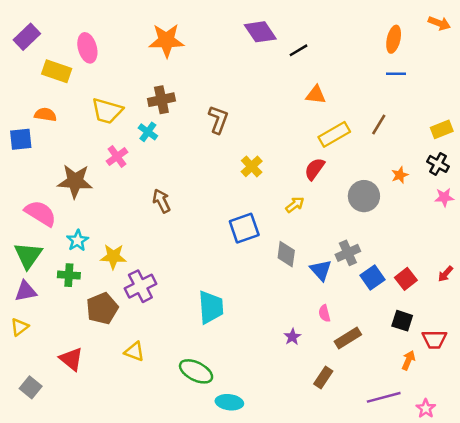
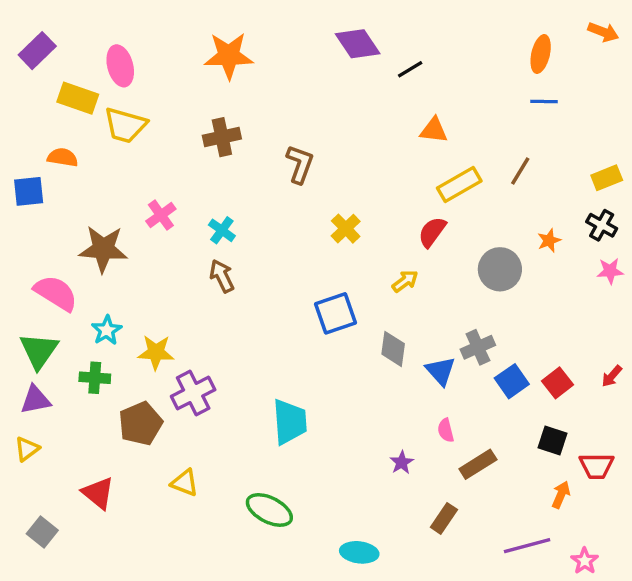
yellow trapezoid: (107, 111) -> (125, 125), moved
cyan cross: (148, 132) -> (222, 230), moved
cyan ellipse: (229, 402) -> (359, 552), moved

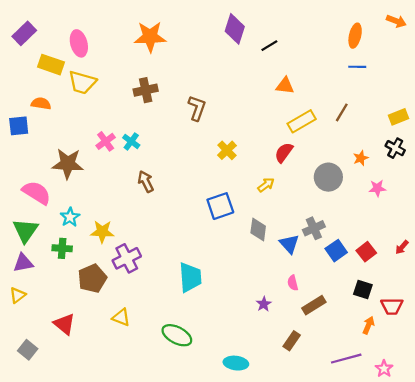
purple diamond: (358, 44) -> (235, 29), turned 52
cyan cross: (222, 230) -> (131, 141), moved
pink star: (610, 271) -> (377, 188), moved

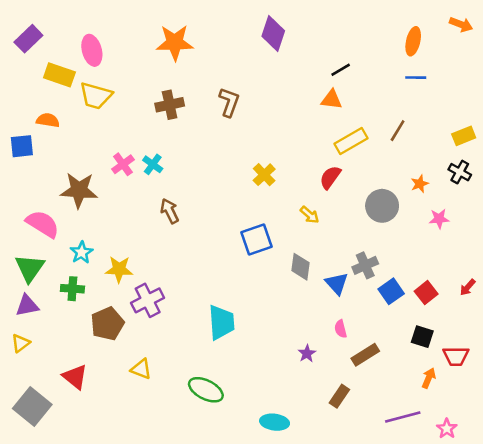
black line: (269, 46) -> (341, 70), moved
brown L-shape: (197, 108) -> (229, 102), moved
yellow arrow: (266, 185) -> (310, 215), turned 78
gray square: (28, 350) -> (32, 407), size x1.6

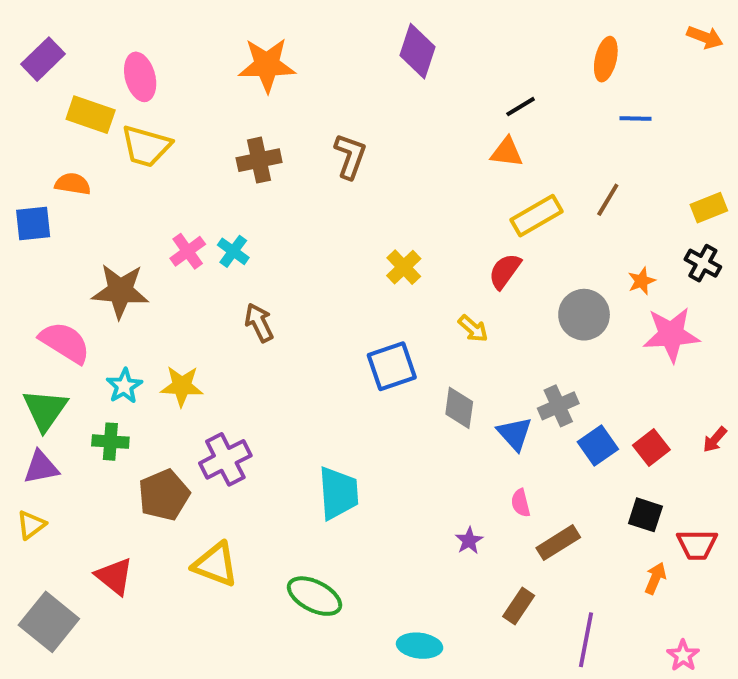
orange ellipse: (413, 41) -> (606, 59), moved
pink star: (439, 219) -> (671, 335), size x1.8
yellow star: (119, 269) -> (182, 386), moved
yellow triangle: (141, 369) -> (215, 564), size x1.4
purple line: (403, 417) -> (586, 640), moved, turned -64

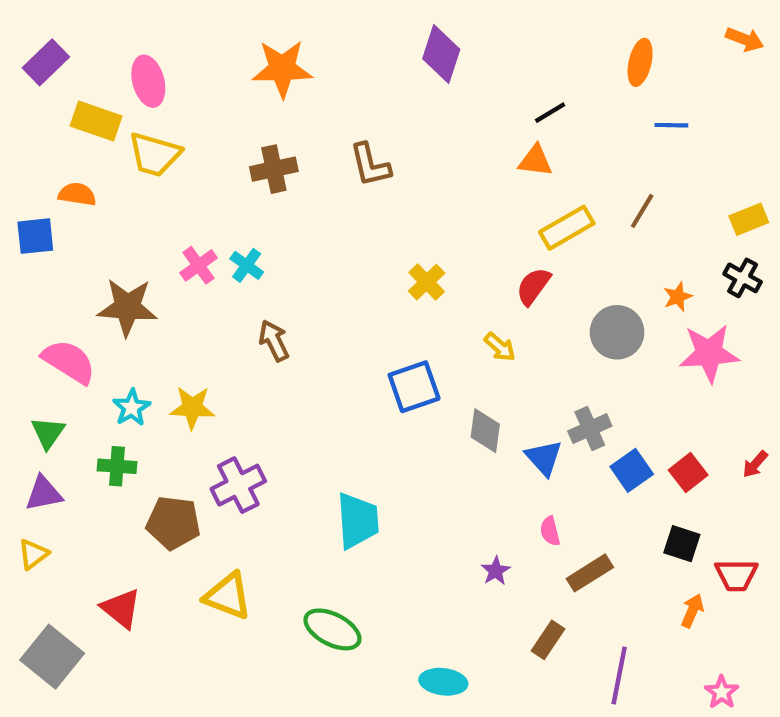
brown L-shape: (350, 156) -> (370, 165), turned 147
green triangle: (45, 410) -> (48, 433), size x0.7
brown pentagon: (164, 495) -> (173, 523), turned 30

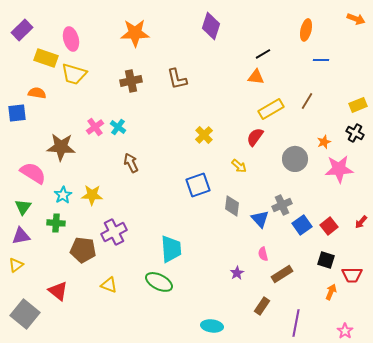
yellow triangle: (228, 596) -> (109, 285), size x0.7
green ellipse: (332, 629) -> (159, 282), moved

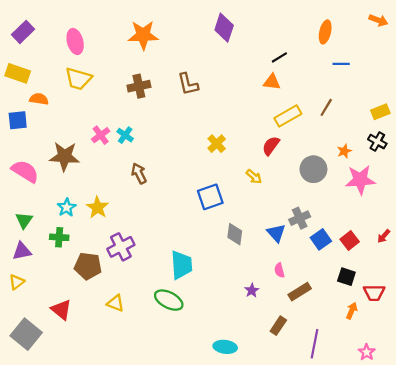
yellow rectangle: (46, 58) -> (18, 73), moved
pink semicircle: (33, 173) -> (25, 171), moved
yellow star: (92, 195) -> (97, 207), turned 30
gray diamond: (232, 206) -> (235, 234), moved

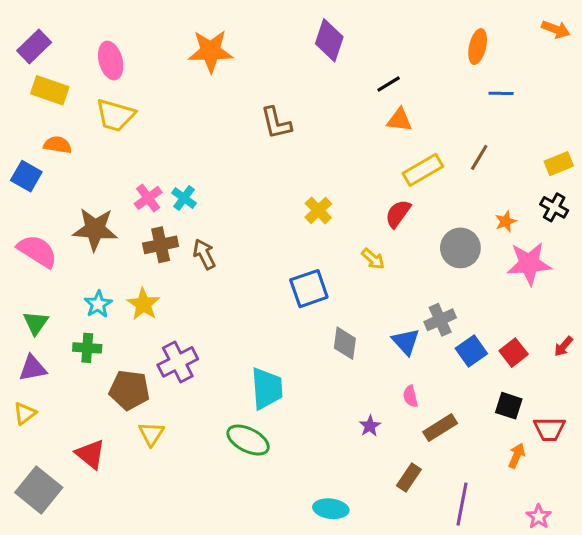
black line: (279, 57) -> (389, 84), moved
yellow rectangle: (18, 73) -> (50, 90), moved
brown cross: (139, 86) -> (161, 245), moved
blue square: (18, 120) -> (26, 176), turned 36
yellow triangle: (116, 303) -> (151, 434), moved, turned 42

